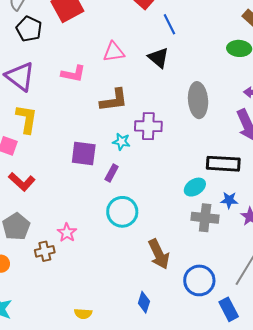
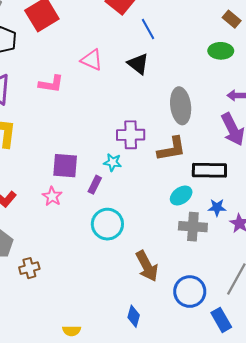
pink triangle: (114, 52) -> (92, 60), turned 35
brown L-shape: (114, 100) -> (172, 149), moved
cyan star: (121, 142) -> (113, 162), moved
pink star: (67, 233) -> (52, 196), moved

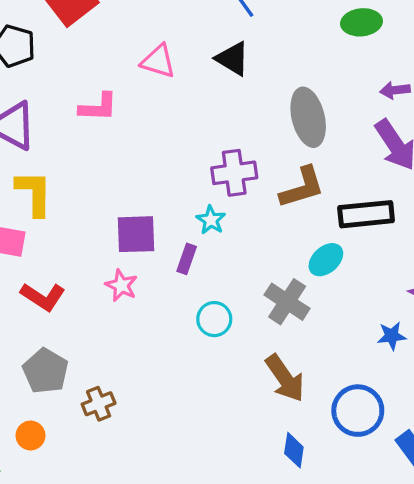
cyan star: (113, 162) -> (211, 220), turned 30
blue star: (217, 207) -> (392, 336), moved
cyan circle: (107, 224) -> (214, 319), size x0.7
gray cross: (193, 227) -> (287, 302), moved, turned 36
blue diamond: (134, 316) -> (294, 450), moved

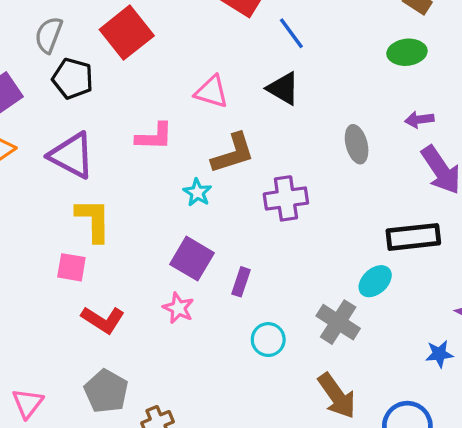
purple arrow: (395, 90) -> (419, 120), moved
gray ellipse: (308, 117) -> (357, 144), size x0.7
brown L-shape: (302, 187) -> (233, 153), moved
cyan star: (211, 220) -> (197, 192), moved
purple square: (136, 234) -> (192, 259), turned 33

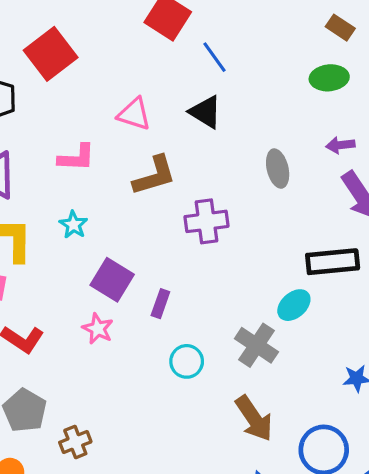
cyan star: (197, 192) -> (73, 225), moved

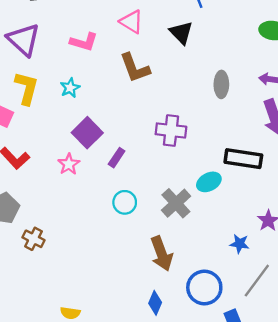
brown L-shape: (154, 176) -> (135, 68), turned 72
purple cross: (206, 221) -> (171, 130), moved
brown cross: (75, 442) -> (33, 239), turned 35

